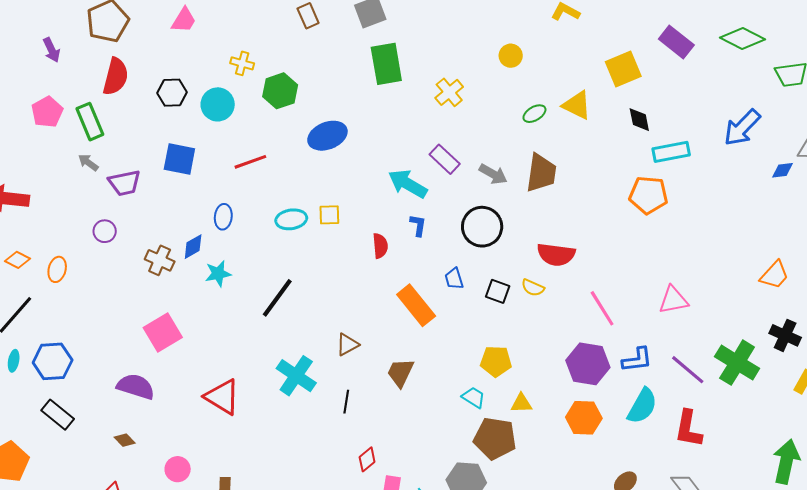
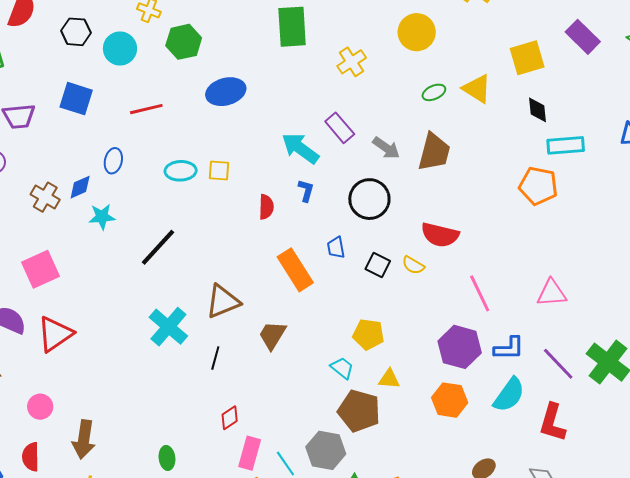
yellow circle: (511, 56) -> (417, 32), size x1.6
brown triangle: (347, 345) -> (223, 301), size x1.5
red triangle: (222, 397) -> (55, 334), moved, turned 48

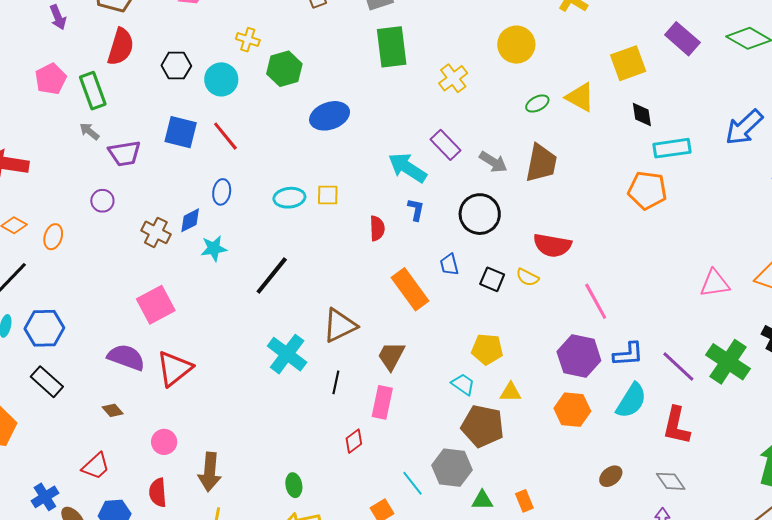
red line: (146, 109) -> (225, 136), moved, turned 68
pink triangle: (552, 293) -> (715, 283), moved
pink rectangle: (250, 453) -> (382, 402), moved

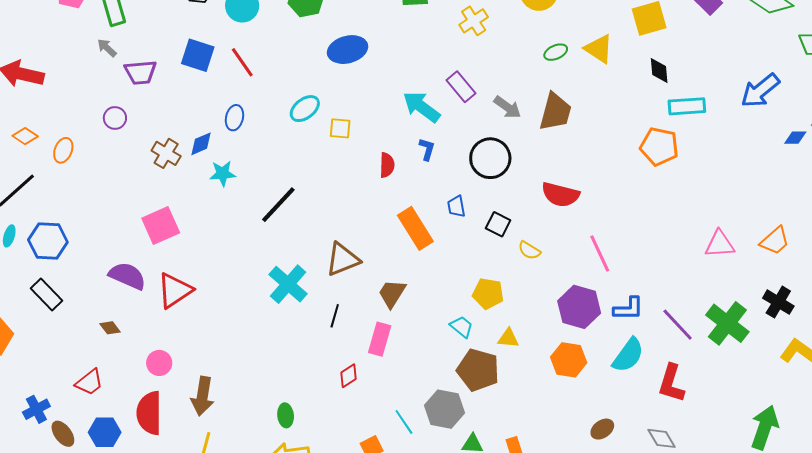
cyan ellipse: (289, 198) -> (305, 109), moved, turned -36
yellow semicircle: (527, 277) -> (529, 250), moved
red semicircle: (158, 493) -> (149, 413), size x1.5

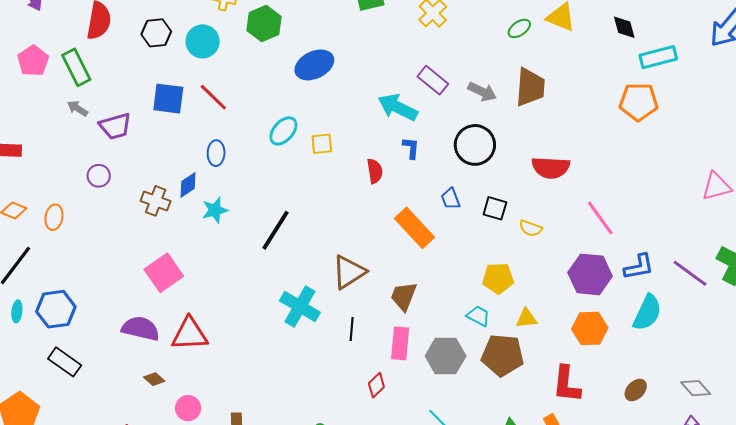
red triangle: (175, 290) -> (190, 334), turned 42
brown diamond: (110, 328) -> (154, 379), moved
red L-shape: (671, 383) -> (566, 384), moved
gray hexagon: (444, 409) -> (446, 356), moved

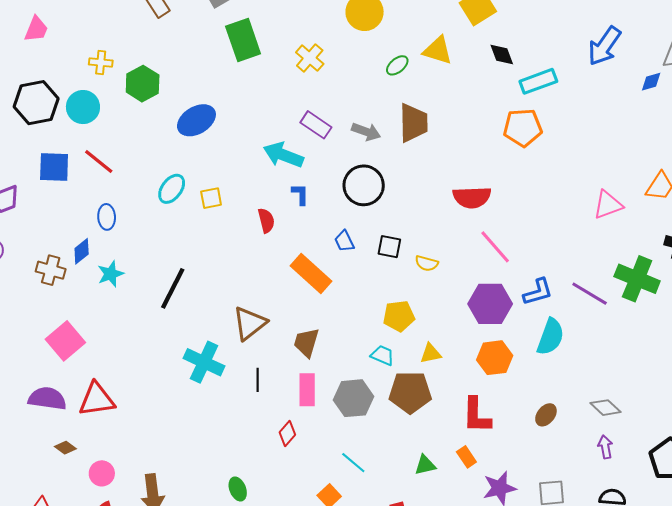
black hexagon: (156, 33) -> (36, 103), size x1.5
red semicircle: (551, 168) -> (472, 197), moved

